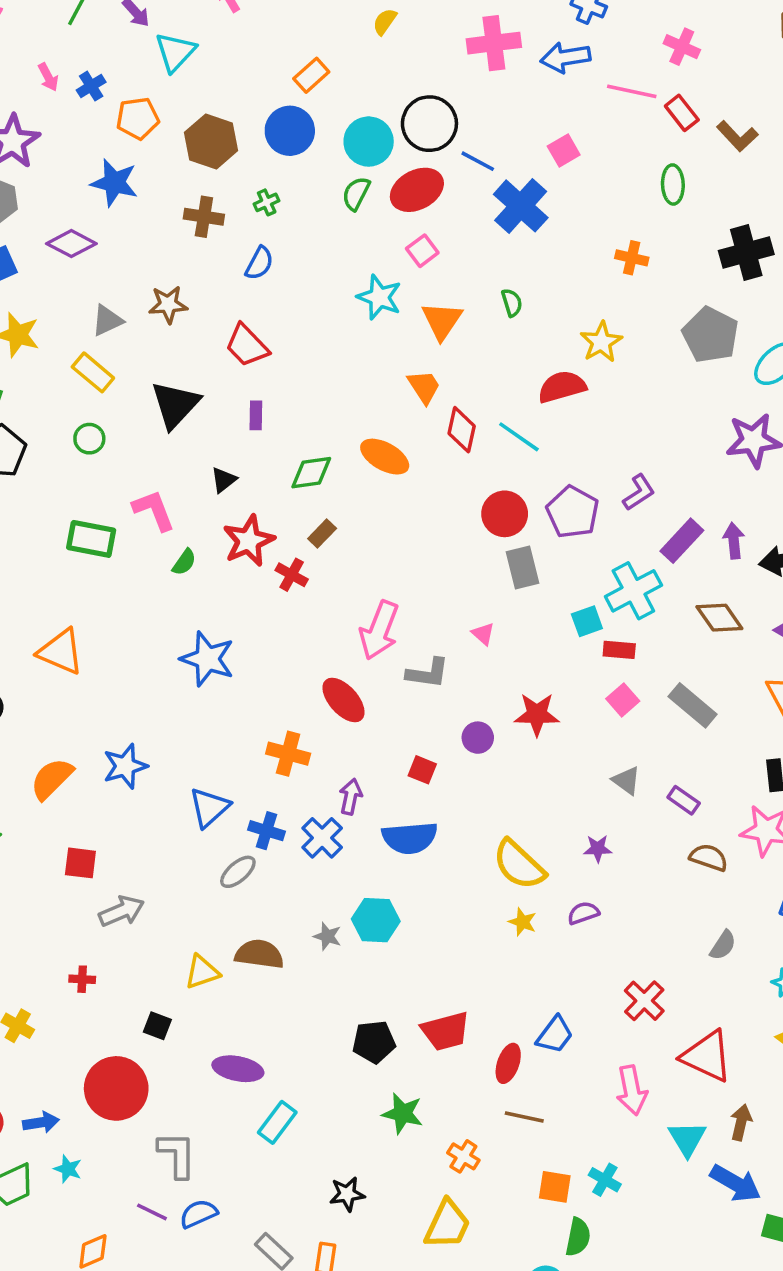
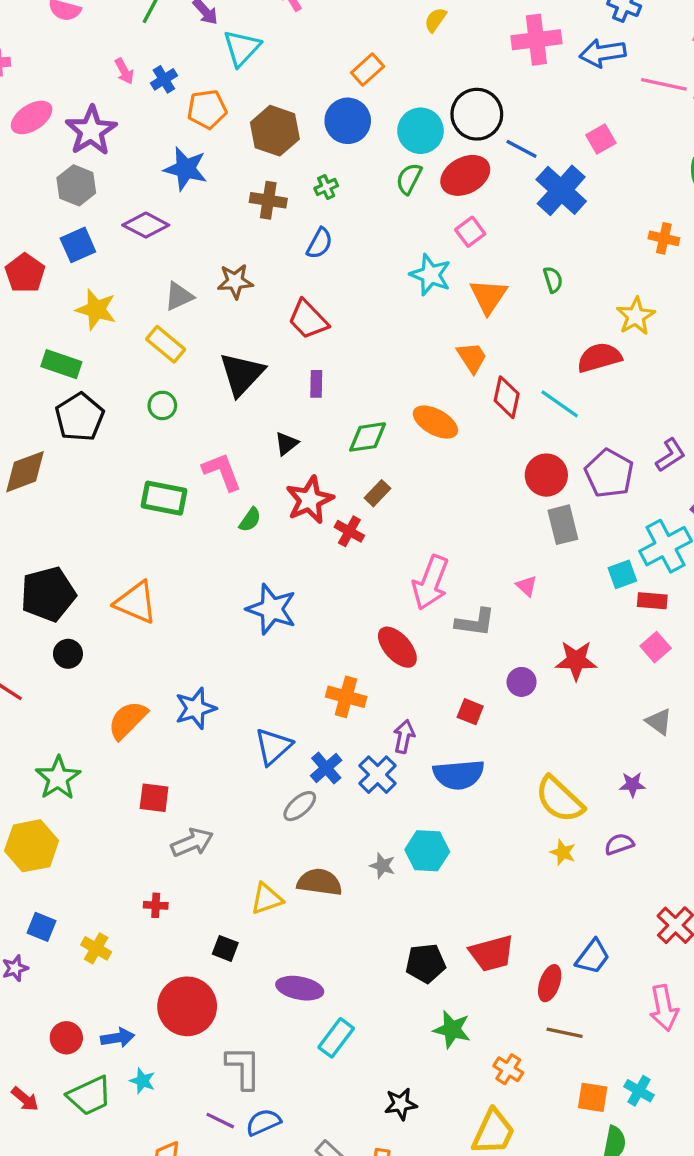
blue cross: (267, 831) -> (326, 768), turned 32

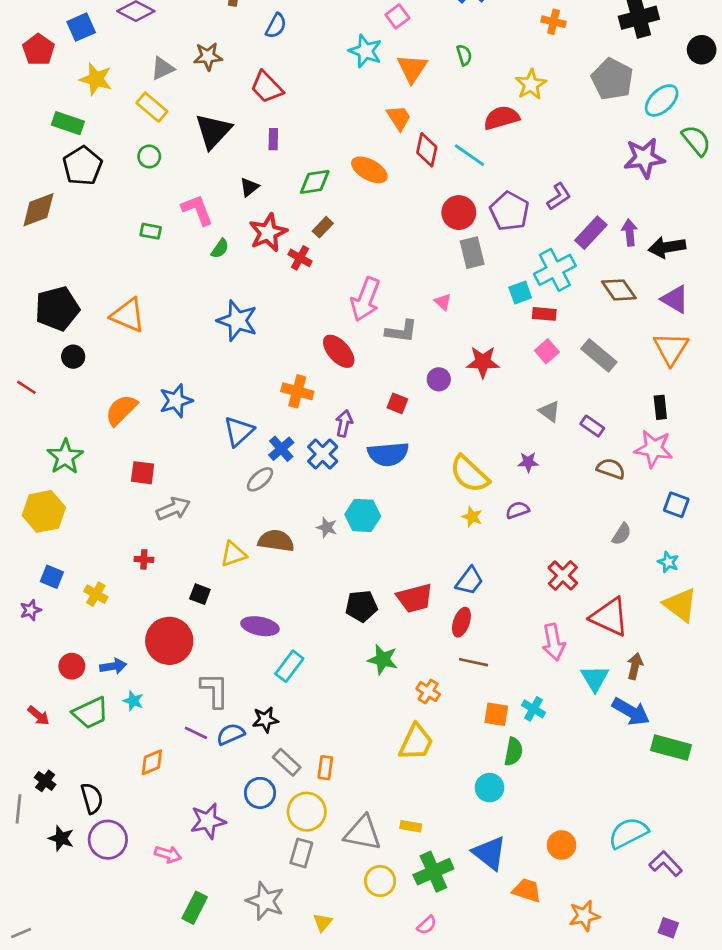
green rectangle: (164, 498) -> (151, 231), size x0.6
blue trapezoid: (593, 957) -> (469, 581), moved
black star: (401, 1104) -> (265, 720), moved

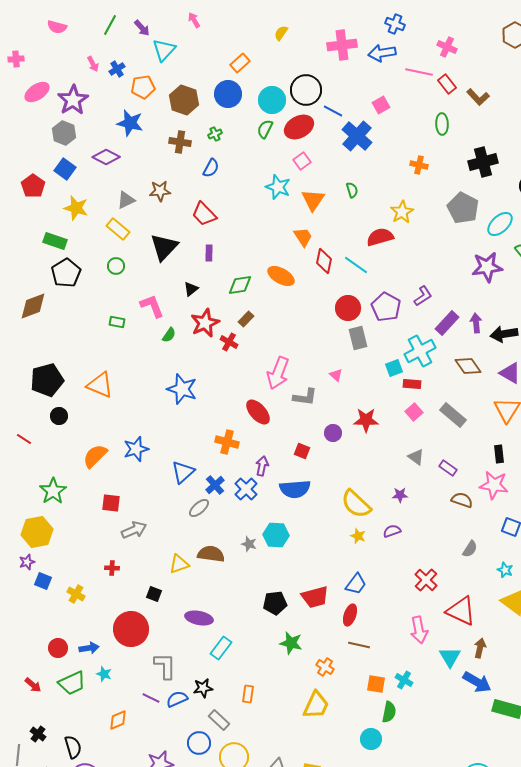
blue square: (81, 27) -> (65, 169), turned -30
purple star: (30, 610) -> (27, 562), moved
orange rectangle: (325, 768) -> (248, 694), moved

